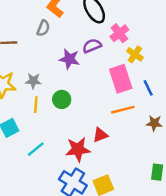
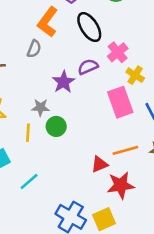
purple star: (69, 59) -> (63, 82), turned 30
gray star: (33, 81) -> (40, 107), moved
orange line: (123, 110) -> (125, 150), moved
red star: (78, 149) -> (121, 185), moved

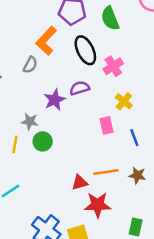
pink cross: (118, 52) -> (113, 66), moved
pink rectangle: (120, 102) -> (107, 125), size x0.6

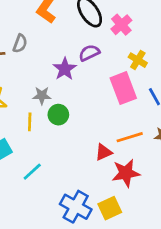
gray semicircle: (30, 65) -> (20, 43), moved
pink rectangle: (107, 125) -> (123, 88), size x1.6

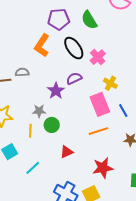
gray semicircle: (20, 43) -> (22, 72), turned -112
orange line: (130, 137) -> (98, 131), moved
red triangle: (104, 152) -> (67, 152), moved

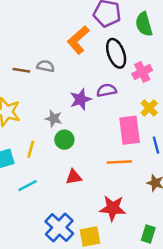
yellow line: (30, 131) -> (31, 149), moved

